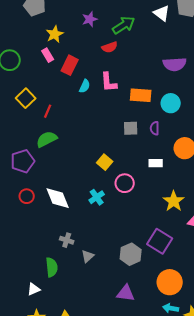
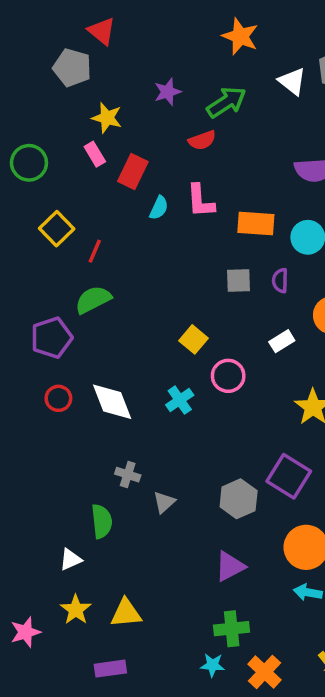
yellow star: (55, 34) -> (107, 118), turned -30
white rectangle: (156, 163) -> (282, 341), turned -32
purple triangle: (126, 293) -> (230, 566), turned -36

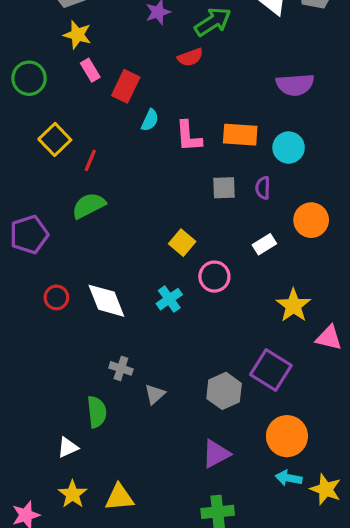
yellow star: (107, 118) -> (77, 35), moved
pink L-shape: (200, 201) -> (189, 136), moved
purple pentagon: (51, 338) -> (29, 235), moved

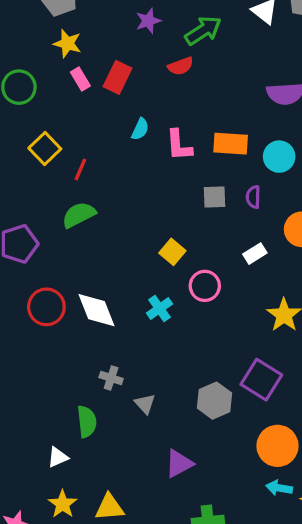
red rectangle: (126, 86) -> (118, 77), moved
red circle: (56, 297) -> (46, 307), size x1.5
gray triangle: (155, 394) -> (145, 404), turned -30
purple triangle: (216, 454) -> (179, 464), moved

